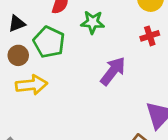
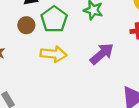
yellow arrow: (31, 85) -> (54, 54), moved

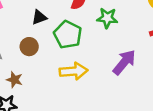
brown circle: (26, 25) -> (29, 47), moved

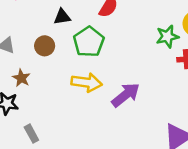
green star: (107, 18) -> (167, 36), moved, turned -30
purple arrow: (124, 62) -> (126, 95), moved

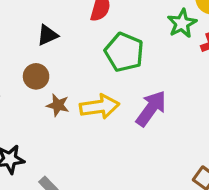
green pentagon: (89, 42) -> (124, 52), moved
brown star: (21, 78) -> (58, 105), moved

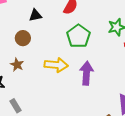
brown star: (58, 105) -> (17, 65), moved
purple arrow: (151, 108) -> (86, 73), turned -45

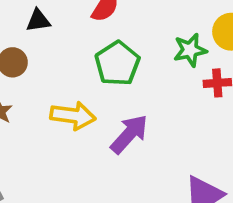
purple arrow: (86, 73) -> (129, 134), turned 35

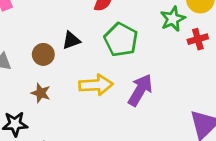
black triangle: (38, 21) -> (71, 40), moved

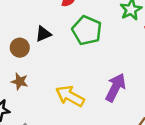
yellow arrow: (96, 85) -> (70, 96), moved, turned -144
purple arrow: (140, 90) -> (115, 88), moved

